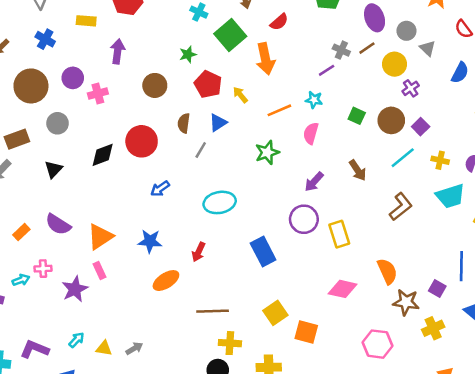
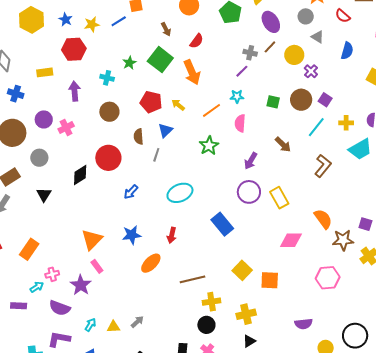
cyan cross: (199, 12) -> (107, 78), moved
gray circle: (406, 31) -> (306, 16), moved
green star: (188, 54) -> (129, 63), moved
purple semicircle: (58, 224) -> (60, 308), moved
orange rectangle: (21, 232) -> (29, 249), size x1.5

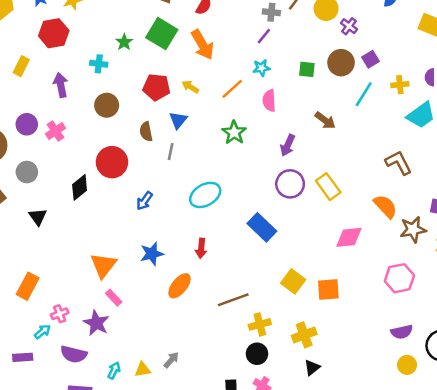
yellow rectangle: (45, 72) -> (21, 66), turned -49
purple square: (325, 100) -> (371, 59), turned 32
brown L-shape: (323, 166) -> (399, 163), moved, turned -60
purple semicircle: (304, 324) -> (402, 332), moved

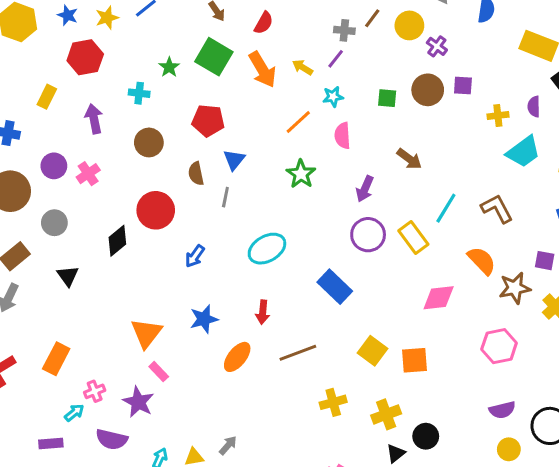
purple square: (371, 59) -> (463, 85), turned 35
yellow arrow: (190, 87) -> (303, 67), moved
cyan line: (364, 94) -> (446, 208), moved
brown line: (233, 300) -> (298, 353), moved
black circle: (257, 354) -> (426, 436), moved

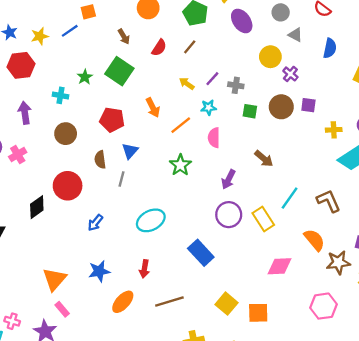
brown line: (372, 18) -> (190, 47), moved
gray cross: (344, 30) -> (236, 85), moved
orange arrow: (262, 70) -> (153, 108), moved, size x0.7
pink cross: (95, 391) -> (12, 321), turned 35

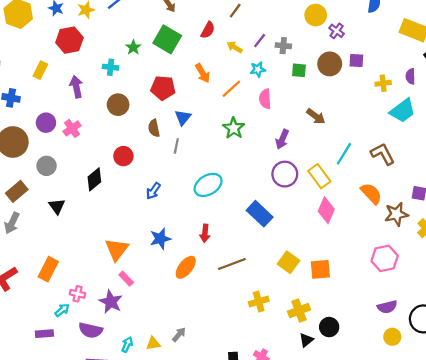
red semicircle: (159, 48) -> (208, 30), moved
red circle: (68, 186) -> (123, 156), size x0.7
pink diamond: (280, 266) -> (326, 210), moved, turned -60

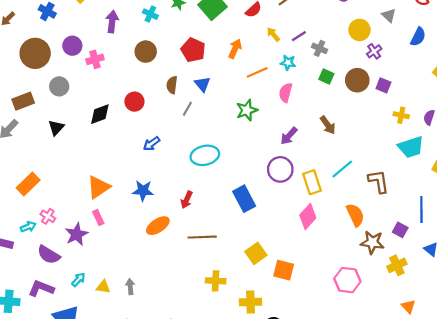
orange arrow: (203, 73) -> (235, 49), turned -144
blue triangle: (183, 117) -> (202, 84), turned -36
gray arrow: (179, 335) -> (130, 287), turned -64

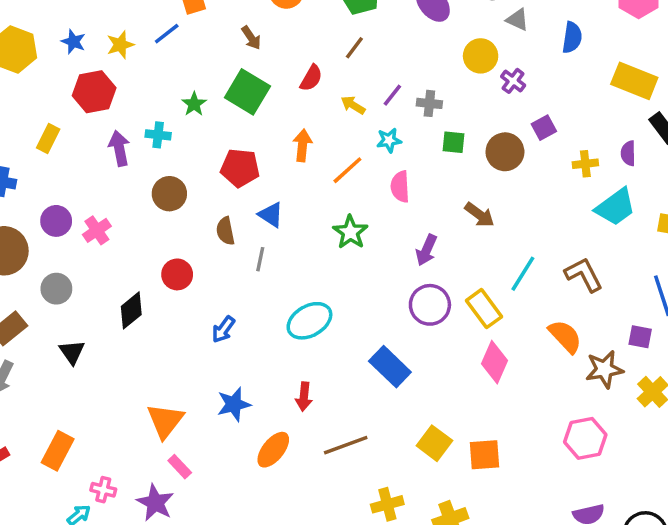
purple arrow: (112, 22) -> (119, 148), moved
brown circle: (357, 80) -> (505, 152), moved
purple square: (383, 85) -> (544, 128), turned -32

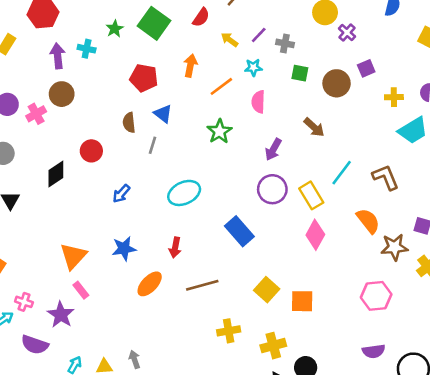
brown circle: (169, 194) -> (62, 94), moved

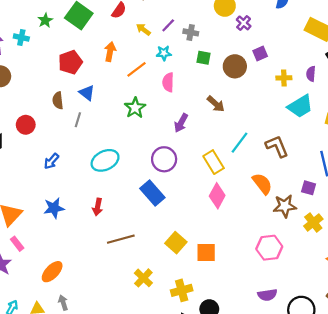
red pentagon: (144, 78) -> (70, 62), turned -30
purple circle: (272, 189) -> (164, 159), moved
orange ellipse: (150, 284) -> (52, 272), moved
yellow cross: (229, 331) -> (143, 278), turned -36

